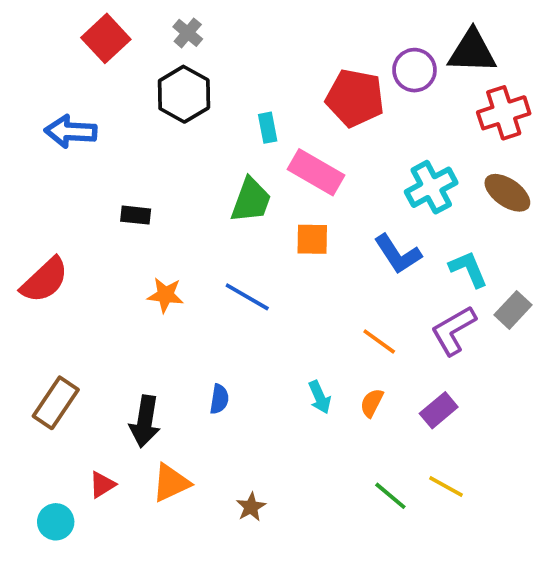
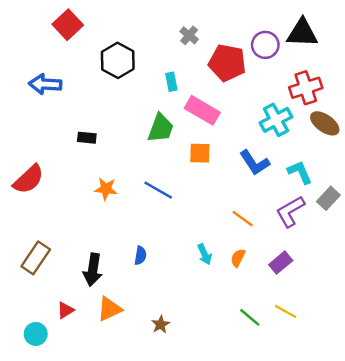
gray cross: (188, 33) -> (189, 35), moved
red cross: (504, 113) -> (306, 88), moved

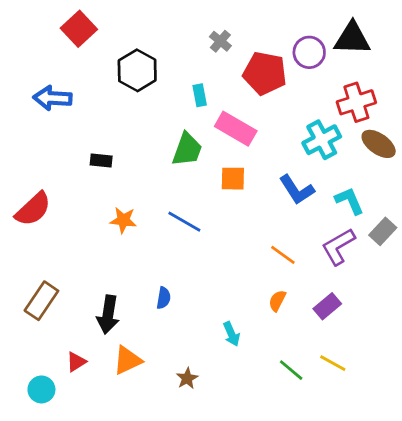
cyan arrow: (205, 254) -> (232, 334), moved

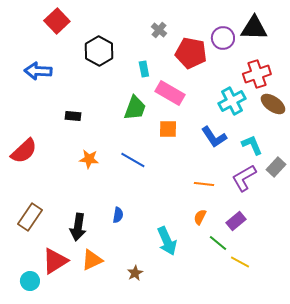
orange line: (283, 255) -> (204, 184), turned -30
cyan arrow: (232, 334) -> (167, 241), size x1.6
red triangle: (76, 362) -> (55, 261), size x1.8
green line: (291, 370) -> (218, 243), moved

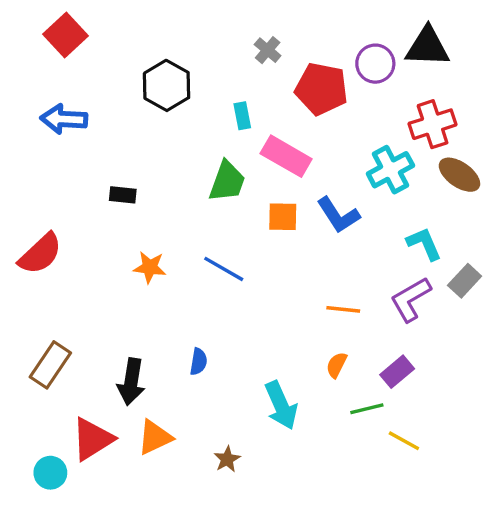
red square: (57, 21) -> (66, 35), moved
blue L-shape: (214, 137) -> (338, 215), moved
green line: (218, 243) -> (367, 409), turned -54

